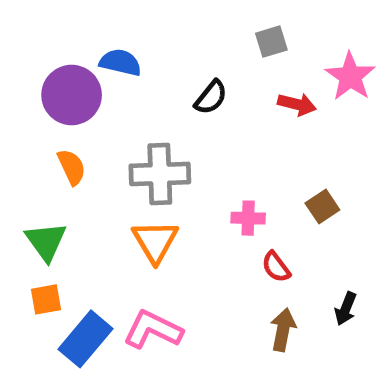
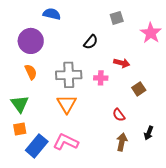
blue semicircle: (120, 62) -> (52, 14), moved
red arrow: (297, 104) -> (122, 63), moved
pink cross: (248, 218) -> (101, 78), moved

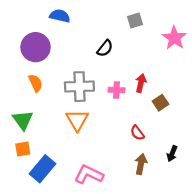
red arrow: (122, 63) -> (141, 83), moved, turned -91
pink L-shape: (66, 142) -> (89, 174), moved

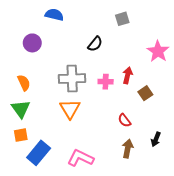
pink star: (174, 38) -> (158, 51), moved
purple circle: (36, 47) -> (32, 43), size x0.7
orange semicircle: (36, 83) -> (24, 83), moved

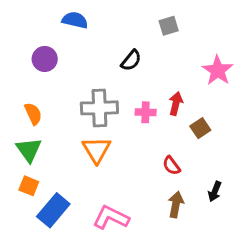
orange square: (21, 135) -> (29, 186), turned 32

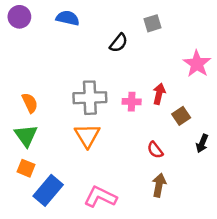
purple circle: (45, 59) -> (19, 17), moved
black semicircle: (131, 60) -> (119, 43), moved
black arrow: (215, 192) -> (202, 143), moved

